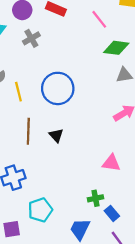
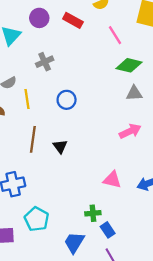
gray cross: (31, 38) -> (45, 62), moved
blue circle: (58, 88) -> (67, 100), size x0.6
cyan pentagon: (40, 210) -> (37, 219), turned -30

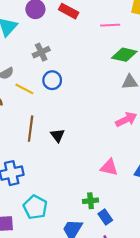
pink line: (115, 35) -> (110, 25), turned -60
yellow line: (27, 99) -> (24, 89), turned -54
blue circle: (67, 100) -> (52, 80), moved

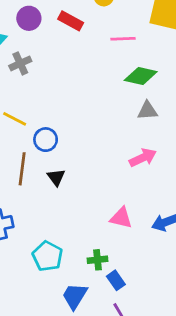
gray cross: (41, 52) -> (20, 63), moved
blue circle: (52, 80) -> (46, 140), moved
cyan pentagon: (35, 207) -> (47, 256), moved

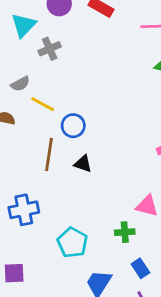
black triangle: (56, 177) -> (83, 164), turned -36
green cross: (97, 260) -> (125, 232), moved

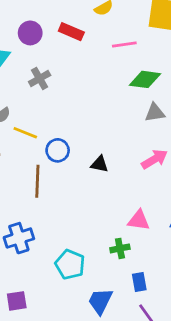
gray cross: (50, 49) -> (40, 79), moved
black triangle: (83, 164) -> (100, 164), moved
blue rectangle: (140, 268) -> (139, 282), turned 30

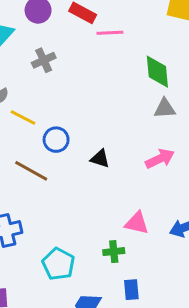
pink line: (124, 44) -> (110, 33), moved
green diamond: (145, 79) -> (157, 72), turned 72
brown line: (37, 181) -> (31, 171), turned -68

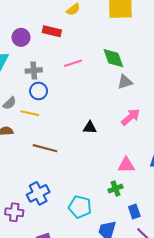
pink line: (110, 33) -> (73, 63), moved
gray cross: (44, 60) -> (34, 70), turned 35
blue circle: (56, 140) -> (39, 91), moved

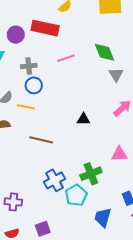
red rectangle: (52, 31) -> (45, 28), size x1.5
gray triangle: (125, 82) -> (116, 75), turned -42
green cross: (116, 189) -> (91, 174), moved, size x1.5
blue cross: (38, 193) -> (55, 180), moved
cyan pentagon: (80, 207) -> (76, 195), turned 30

